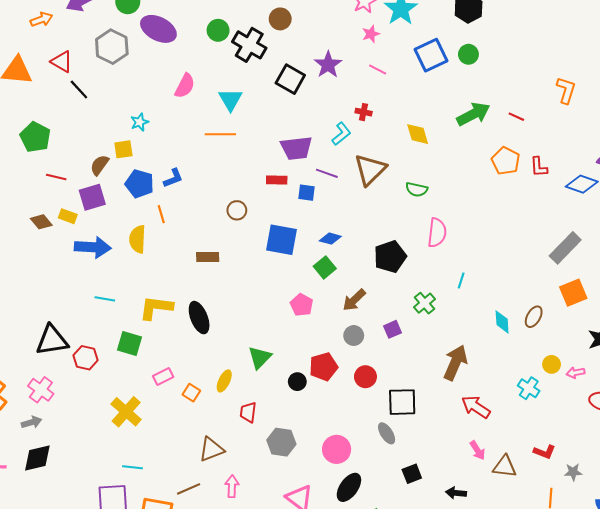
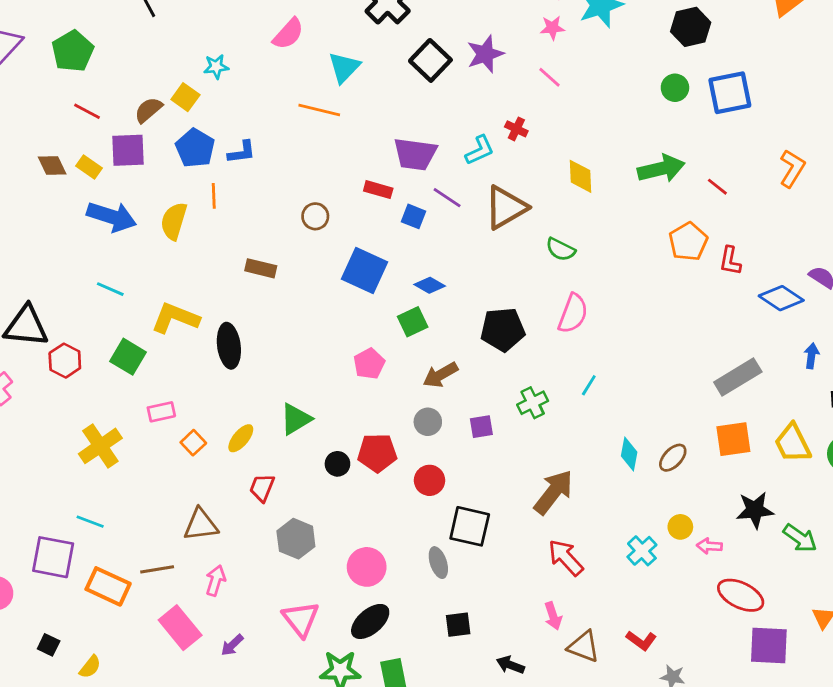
blue square: (431, 55) -> (730, 93), moved
yellow square: (123, 149) -> (185, 97), turned 30

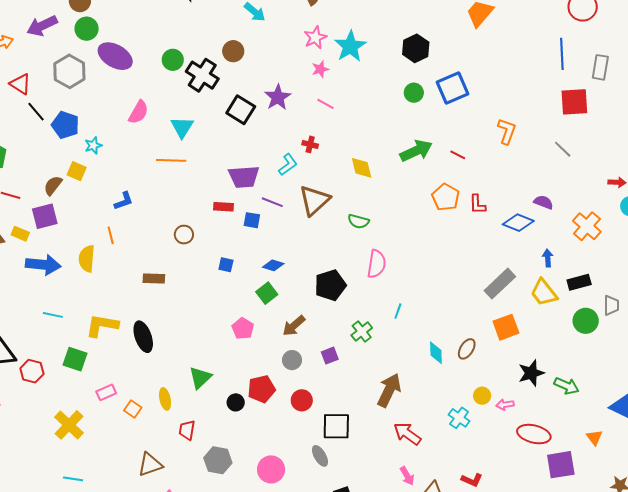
blue pentagon: (195, 148) -> (65, 125), moved
blue square: (364, 271) -> (226, 265), size x0.5
yellow ellipse: (241, 438) -> (165, 399), turned -40
yellow trapezoid: (793, 443) -> (544, 293), moved

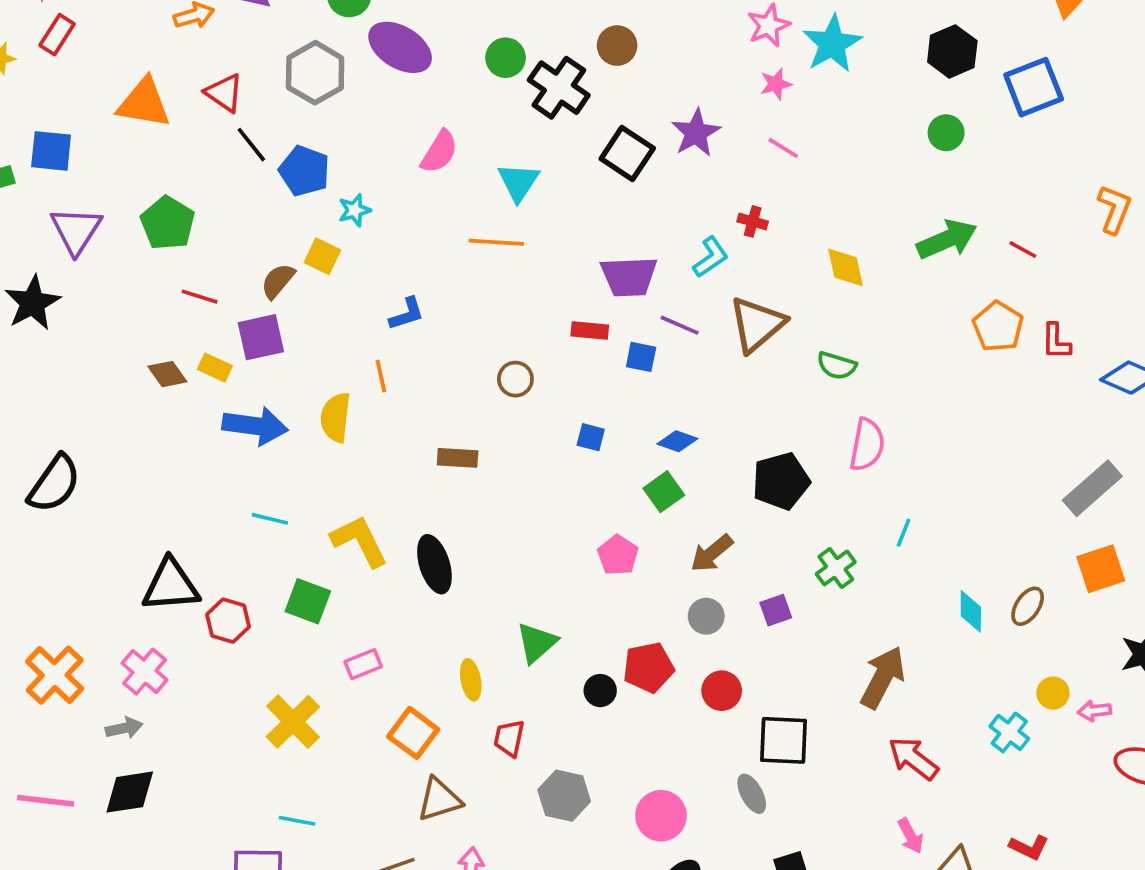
blue square: (453, 88) -> (1034, 87), moved
yellow L-shape: (102, 325) -> (359, 541), turned 52
orange square: (133, 409) -> (413, 733), moved, size x1.5

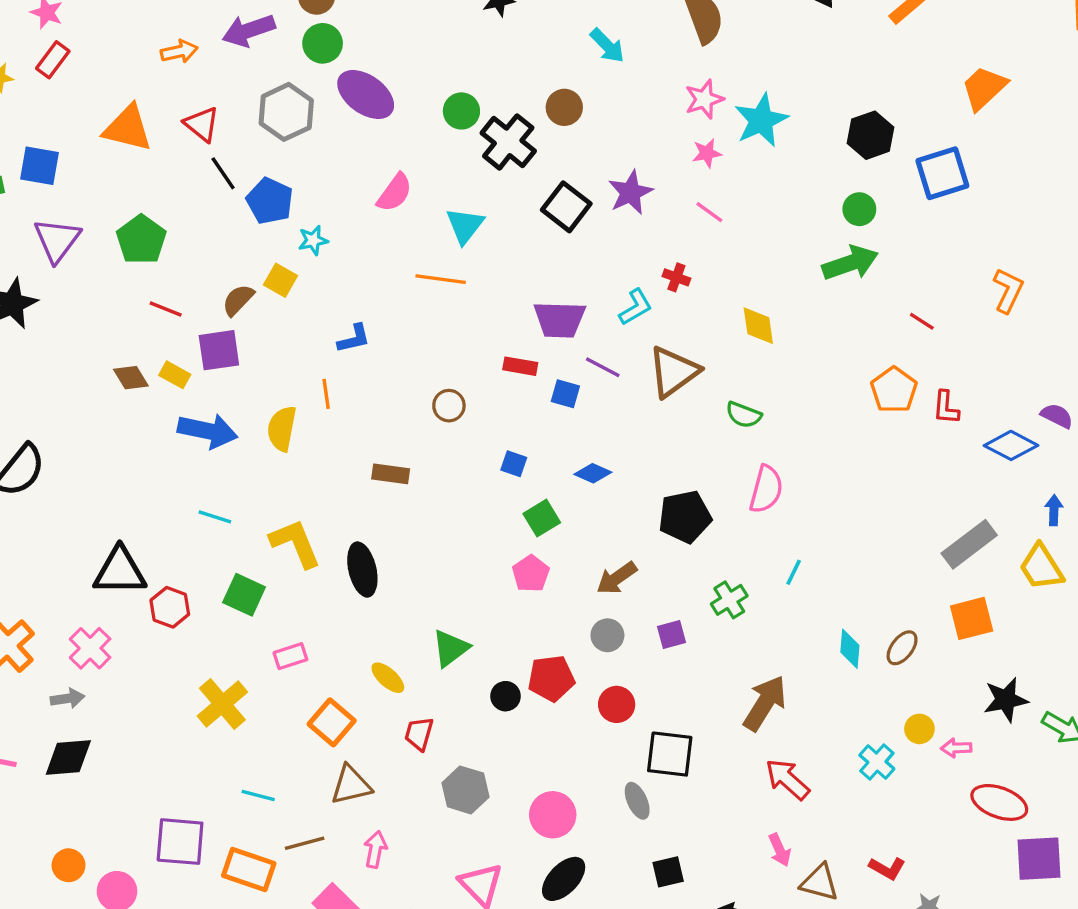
green arrow: (947, 239) -> (850, 263), moved
green square: (664, 492) -> (542, 518), moved
yellow ellipse: (471, 680) -> (388, 678), turned -42
cyan line: (297, 821) -> (258, 795), moved

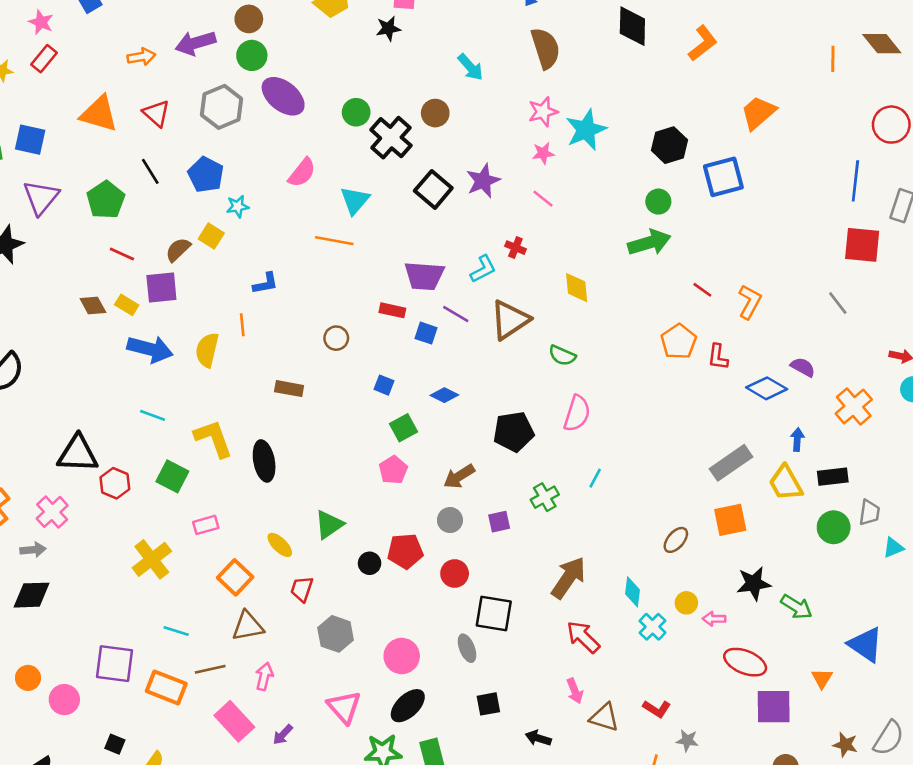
black line: (223, 173) -> (150, 171), moved
orange L-shape: (1008, 290) -> (750, 302), moved
cyan diamond: (850, 649) -> (633, 592), moved

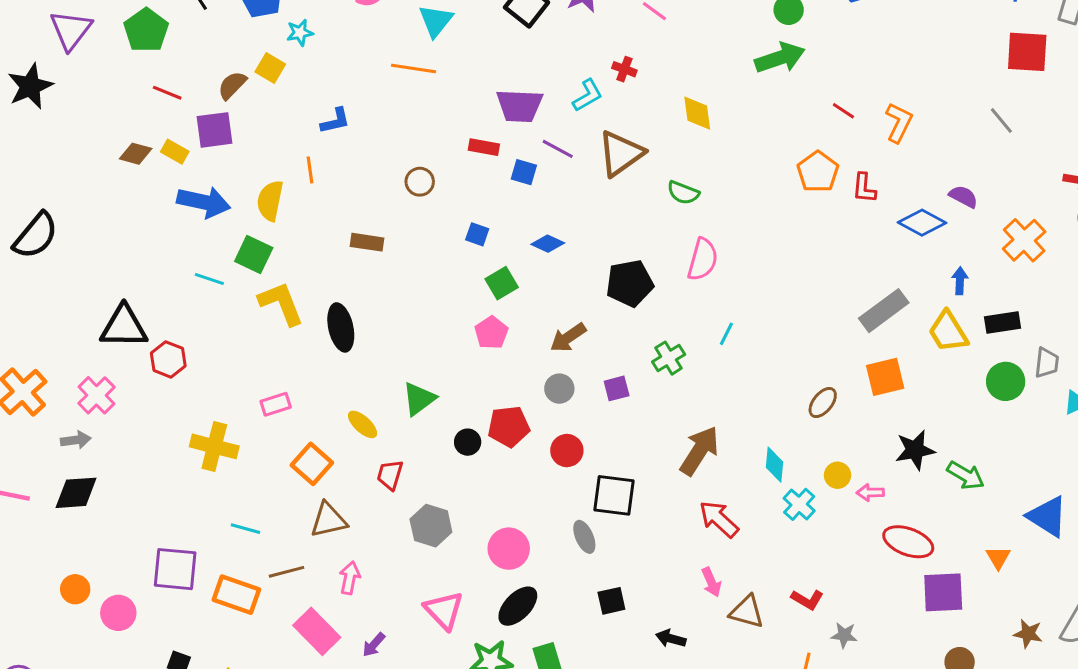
brown diamond: (93, 305) -> (136, 154), turned -44
green square: (172, 476) -> (254, 254), moved
yellow cross: (152, 559) -> (214, 446), turned -36

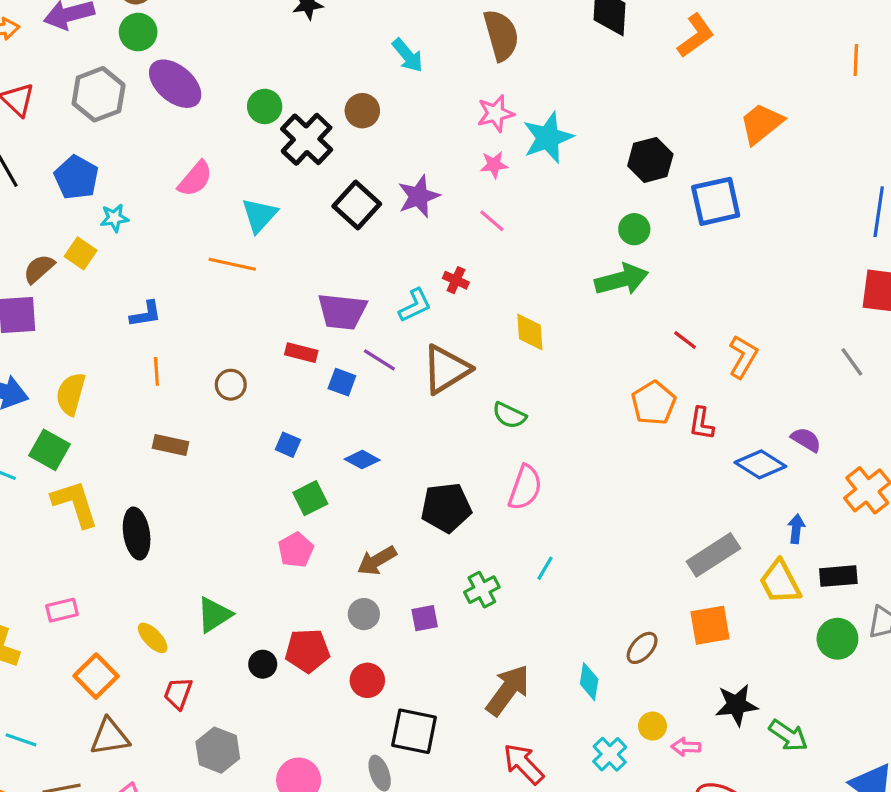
orange line: (310, 170) -> (156, 371), moved
cyan diamond: (774, 465) -> (589, 682), moved

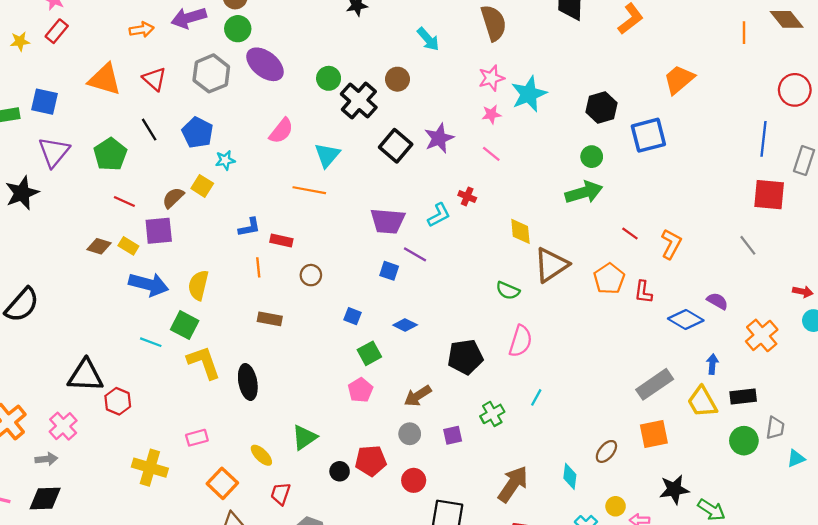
red rectangle: (301, 353) -> (281, 241), moved
brown triangle: (446, 369) -> (551, 265), moved

